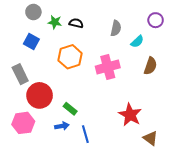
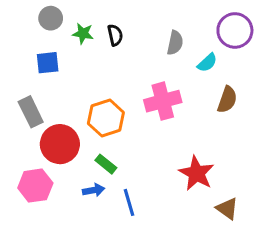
purple circle: (156, 20) -> (235, 30), size x1.5
black semicircle: (76, 23) -> (115, 35), turned 64
blue square: (31, 42) -> (48, 63), turned -35
orange hexagon: (70, 57) -> (106, 118), moved

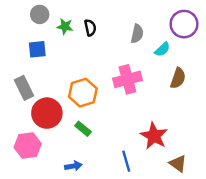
blue arrow: (94, 190) -> (73, 166), moved
blue line: (129, 202) -> (126, 161), moved

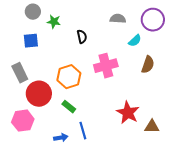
black semicircle: (90, 28) -> (82, 37), moved
gray semicircle: (137, 34) -> (118, 19), moved, turned -98
blue line: (126, 161) -> (83, 131), moved
brown triangle: (178, 164) -> (152, 127), moved, turned -35

